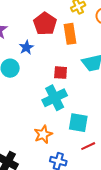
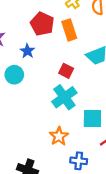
red square: (61, 73) -> (66, 71), turned 32

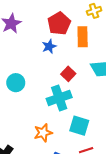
blue star: (27, 51) -> (49, 46), moved
cyan circle: (14, 75) -> (16, 83), moved

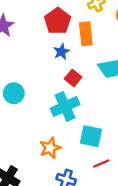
blue star: (49, 46) -> (62, 52), moved

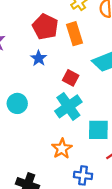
blue star: (62, 52) -> (39, 58), moved

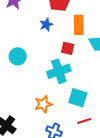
orange rectangle: (75, 34) -> (79, 25), moved
red square: (71, 78) -> (68, 48), turned -32

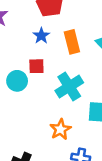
orange rectangle: (79, 25) -> (72, 42), moved
red square: (68, 48) -> (36, 66), moved

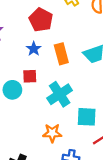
orange star: (60, 129) -> (52, 133), turned 30

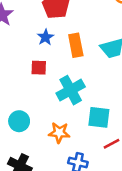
cyan circle: (12, 90) -> (19, 121), moved

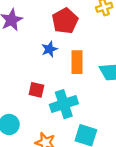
red square: (39, 68) -> (36, 90), moved

